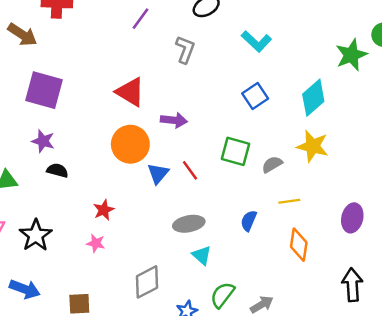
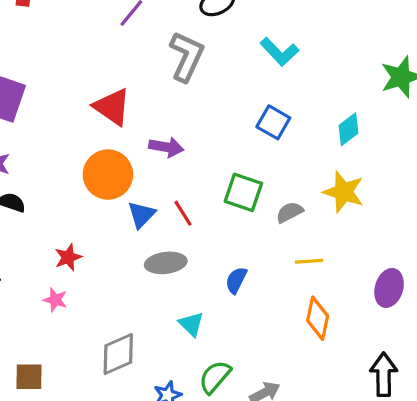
gray L-shape: (185, 49) -> (187, 56), size x1.4
blue square: (255, 96) -> (273, 122), turned -30
cyan diamond: (313, 98) -> (348, 129), size x0.7
blue semicircle: (249, 221) -> (236, 280), moved
gray ellipse: (189, 224) -> (166, 263), moved

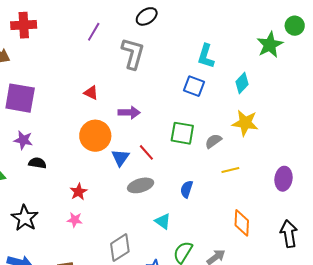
cyan L-shape: (279, 52) -> (206, 56), moved, turned 70
red triangle: (112, 107) -> (91, 93), size x0.6
orange diamond: (318, 318) -> (242, 223), moved

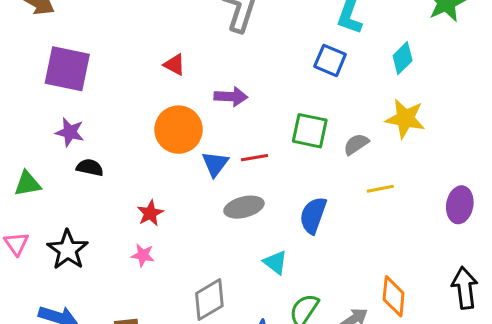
red line: (146, 152) -> (255, 158), turned -60
blue semicircle: (187, 189) -> (313, 215), size x1.4
orange diamond: (242, 223) -> (394, 296), moved

